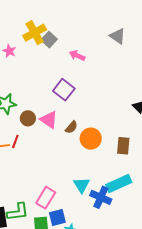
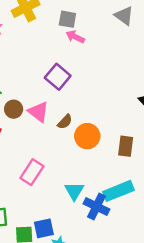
gray square: (49, 40) -> (67, 19), moved, turned -35
pink rectangle: (46, 198) -> (32, 172), moved

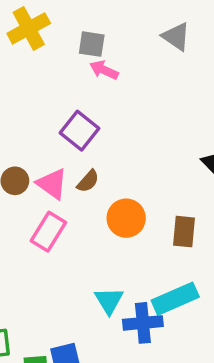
brown semicircle: (65, 122) -> (88, 181), moved
pink rectangle: (32, 172) -> (48, 232), moved
blue cross: (96, 207) -> (143, 323), turned -30

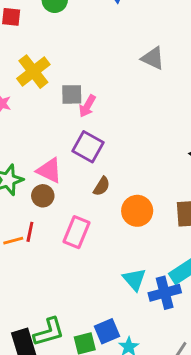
gray square: (92, 44) -> (72, 94), moved
pink arrow: (104, 70) -> (87, 106), moved, turned -75
pink triangle: (52, 184) -> (49, 171), moved

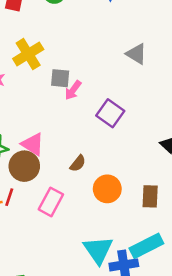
purple square: (88, 147) -> (110, 113), moved
brown circle: (43, 196) -> (24, 166), size x1.5
cyan triangle: (134, 279) -> (98, 250), size x1.4

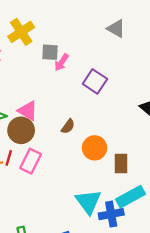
brown rectangle: (150, 196) -> (121, 164), moved
pink rectangle: (51, 202) -> (31, 161), moved

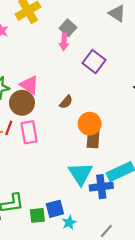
gray square: (50, 52) -> (68, 28), moved, turned 35
pink arrow: (62, 62) -> (64, 42), turned -35
pink rectangle: (31, 161) -> (29, 132), turned -40
brown rectangle: (121, 164) -> (93, 139), moved

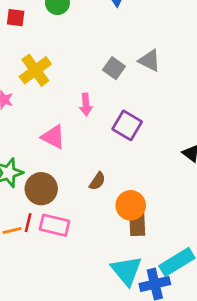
gray square: (68, 28) -> (114, 68), moved
pink triangle: (29, 85) -> (53, 137), moved
pink rectangle: (29, 132) -> (55, 225), turned -60

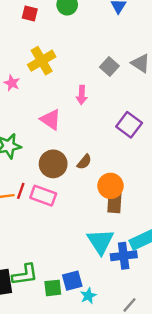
purple square: (127, 125) -> (129, 125), moved
brown circle: (41, 189) -> (53, 164), moved

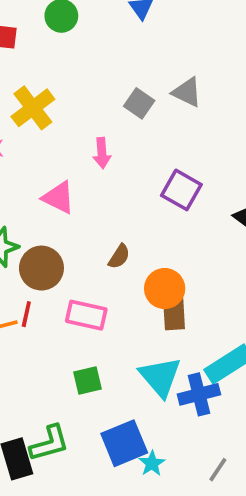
brown circle: (53, 164) -> (41, 268), moved
pink rectangle: (43, 196) -> (86, 315), moved
blue square: (72, 281) -> (124, 443), size x1.4
green square: (53, 288) -> (88, 381), moved

